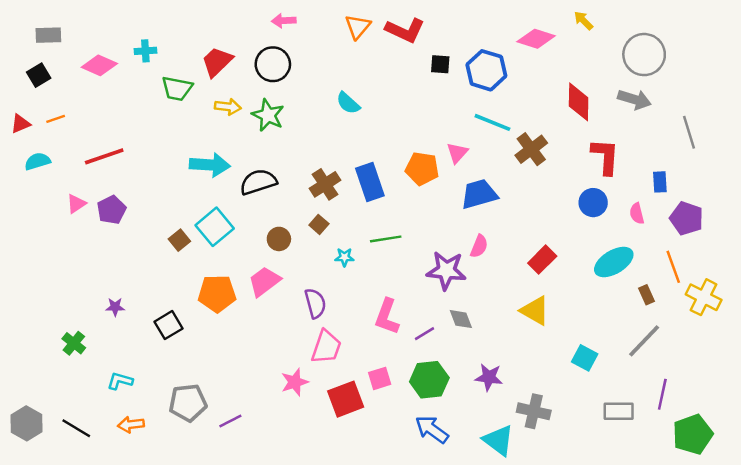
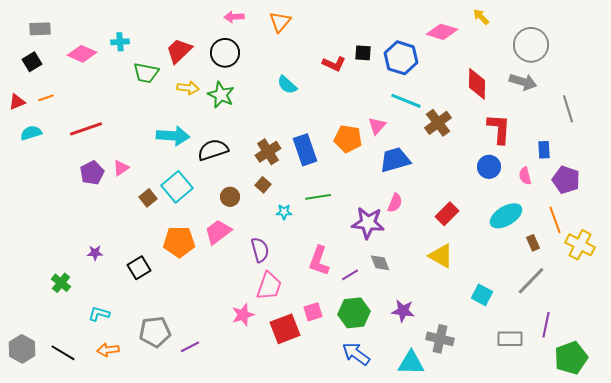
orange triangle: (358, 27) -> (280, 22), moved
red L-shape: (405, 30) -> (334, 64), moved, size x0.7
pink triangle: (76, 204) -> (121, 168), moved
cyan triangle: (499, 440) -> (411, 363), turned -36

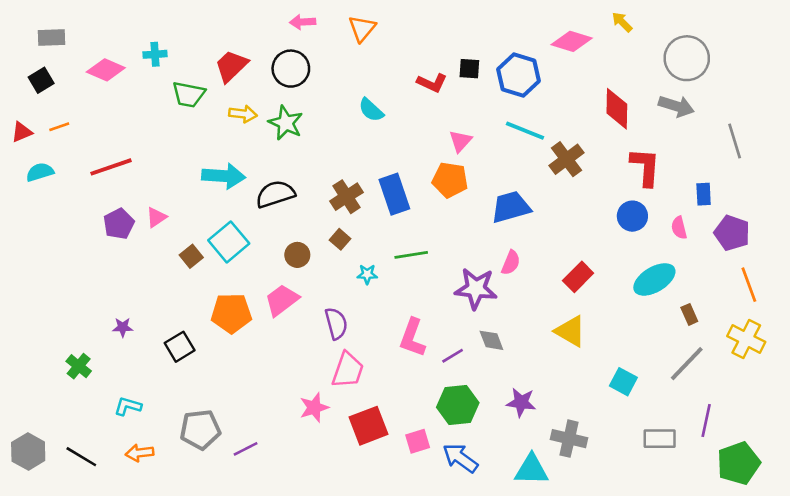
pink triangle: (377, 126) -> (460, 141), moved
orange line: (555, 220) -> (749, 285), moved
yellow cross: (580, 245) -> (746, 339), moved
pink square: (313, 312) -> (418, 441), moved

